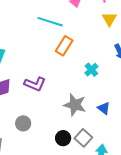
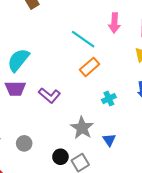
gray circle: (23, 123) -> (24, 143), moved

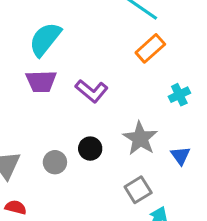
black circle: (60, 157) -> (90, 149), moved

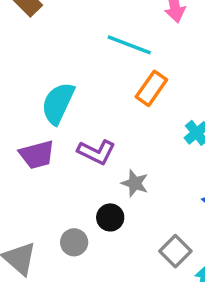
cyan semicircle: (45, 39) -> (58, 103), moved
gray star: (140, 138) -> (135, 183), moved, size x0.7

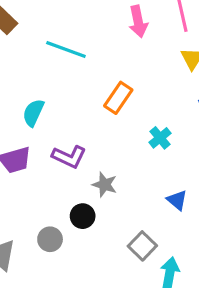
cyan line: (129, 45) -> (66, 49), moved
cyan semicircle: (58, 103) -> (33, 113), size x0.7

